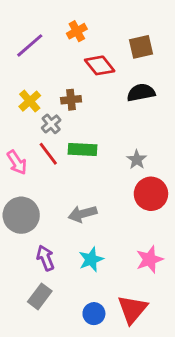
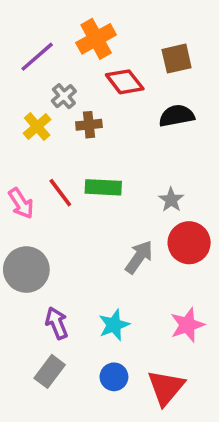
orange cross: (77, 31) -> (96, 39), size x1.5
gray cross: (51, 124) -> (64, 96), moved
gray arrow: (83, 214) -> (139, 257), moved, turned 140
blue circle: (94, 314) -> (114, 377), moved

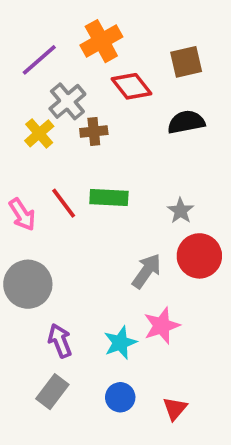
gray cross: (64, 96) -> (67, 101), size x1.4
pink star: (187, 325) -> (162, 326), moved
red triangle: (166, 388) -> (175, 409), size x0.6

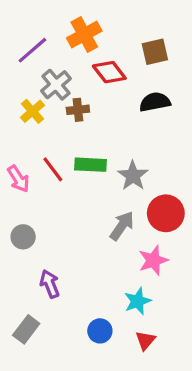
gray star: (181, 211) -> (133, 176), moved, size x1.4
gray circle: (28, 284) -> (23, 237), size x0.6
pink star: (162, 326) -> (153, 260), moved
cyan star: (120, 343) -> (138, 301), moved
gray rectangle: (52, 392) -> (26, 329), moved

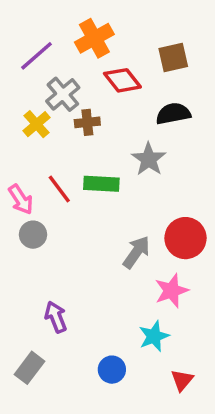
gray star: (133, 176) -> (149, 159), moved
gray circle: (23, 237) -> (33, 235), moved
red triangle: (145, 340) -> (182, 380), moved

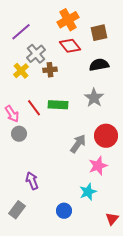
orange cross: (94, 38) -> (68, 20), moved
gray star: (149, 159) -> (94, 98), moved
red triangle: (182, 380) -> (112, 219), moved

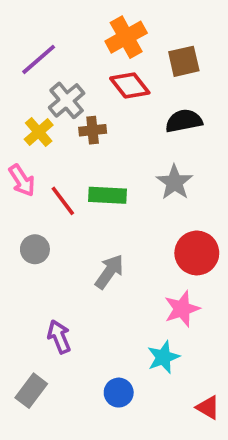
pink arrow: (12, 114) -> (22, 180), moved
gray arrow: (78, 144) -> (109, 272), moved
red triangle: (112, 219) -> (208, 407), turned -40

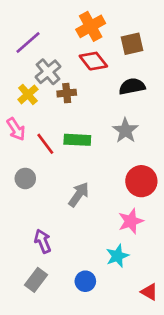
gray rectangle: (31, 391) -> (36, 280), moved

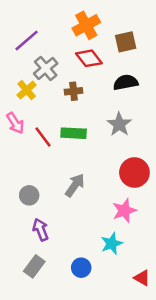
brown cross: (67, 93) -> (74, 91), moved
gray circle: (25, 178) -> (29, 195), moved

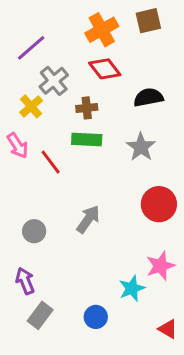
brown square: (126, 42) -> (148, 21), moved
green rectangle: (74, 133) -> (87, 140), moved
pink star: (124, 211) -> (160, 266), moved
purple arrow: (41, 230) -> (25, 281), moved

